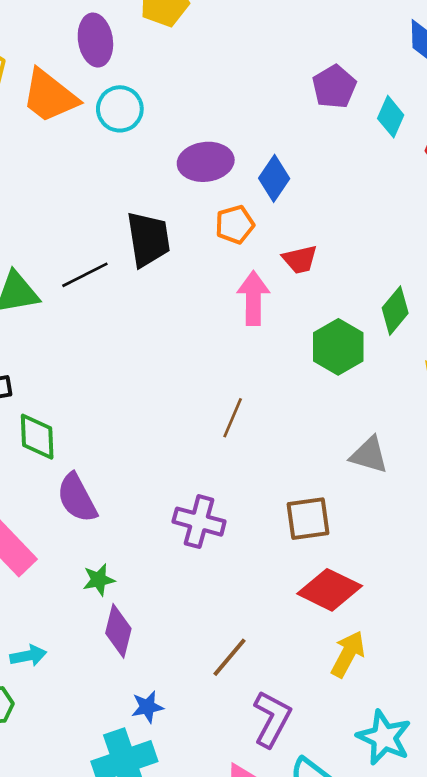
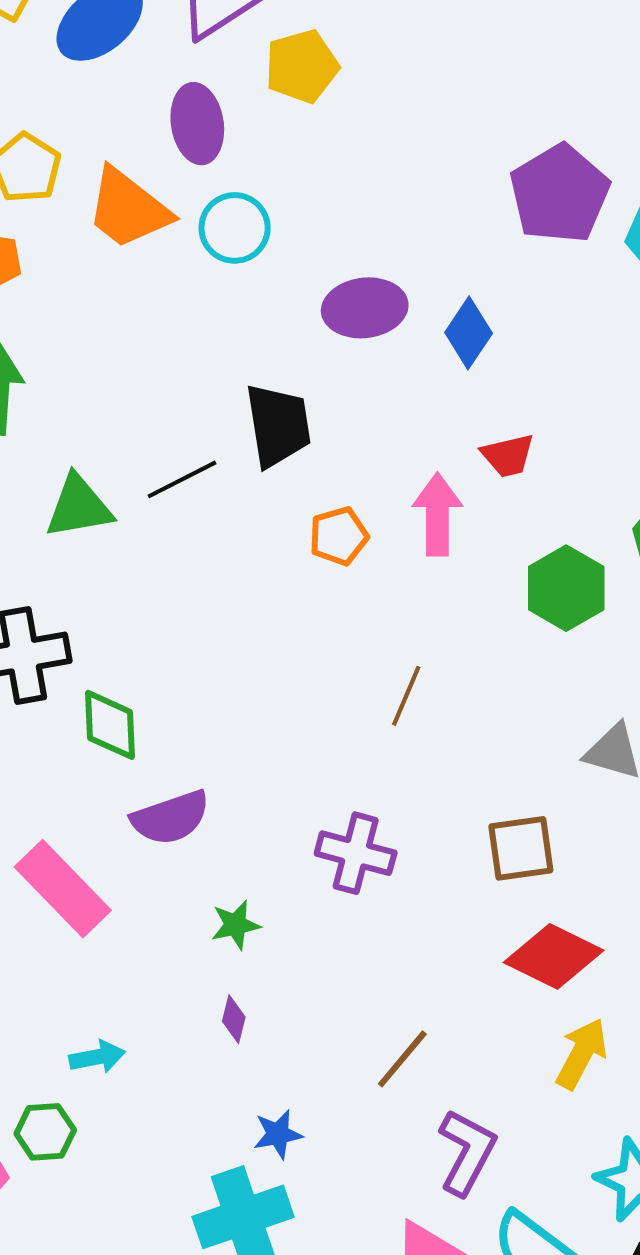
purple pentagon: (334, 87) -> (559, 194), size x1.5
orange pentagon: (235, 225) -> (339, 536), moved
purple semicircle: (77, 498) -> (171, 818), turned -81
green star: (99, 580) -> (236, 925), moved
purple diamond: (118, 631) -> (234, 1019), size x0.6

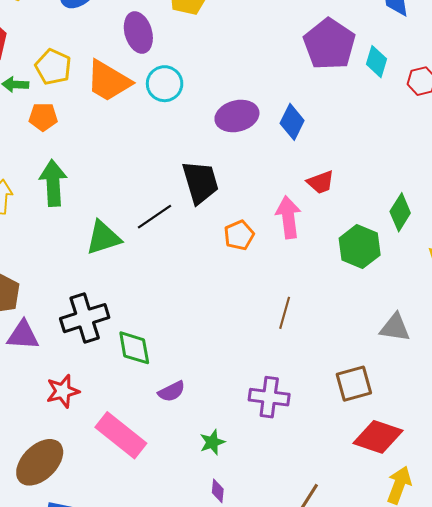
purple semicircle: (171, 818) -> (172, 391), size x0.7

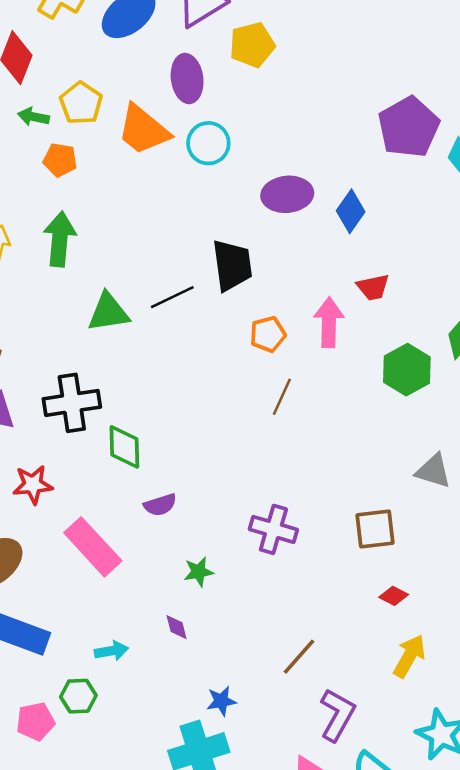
brown line: (285, 313) -> (282, 397), moved
red diamond: (378, 437) -> (394, 596), size x0.5
purple diamond: (218, 491) -> (177, 627), moved, turned -30

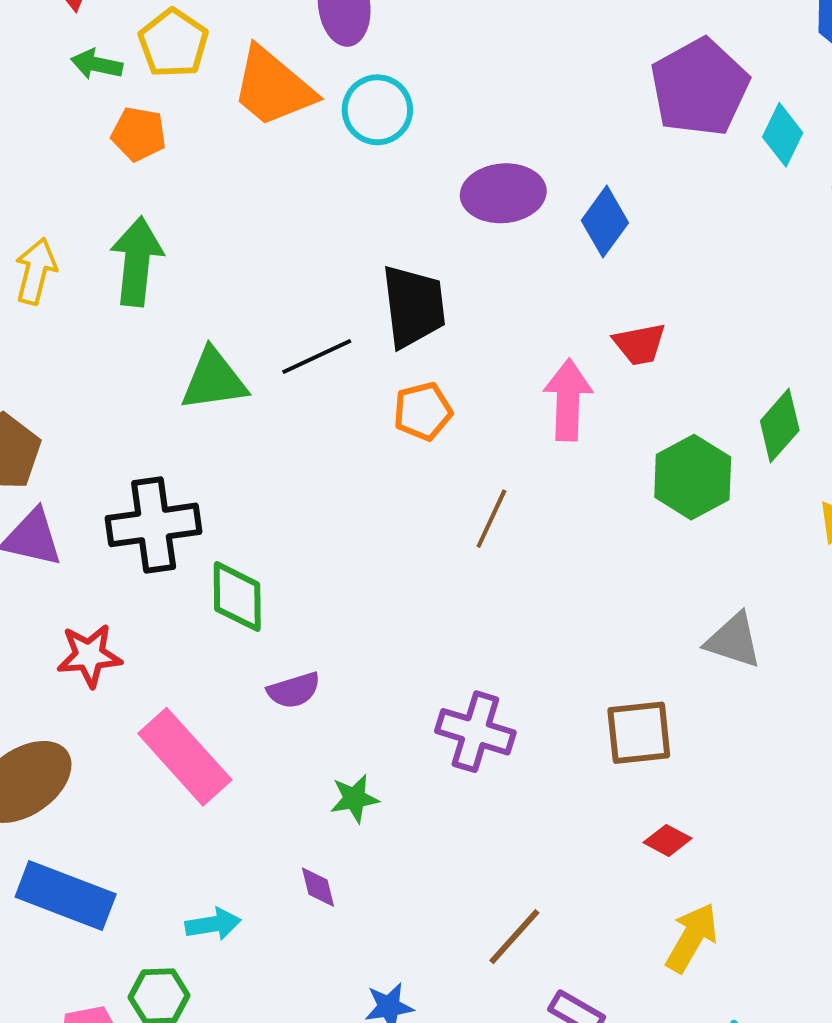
orange pentagon: (268, 334) -> (423, 411), moved

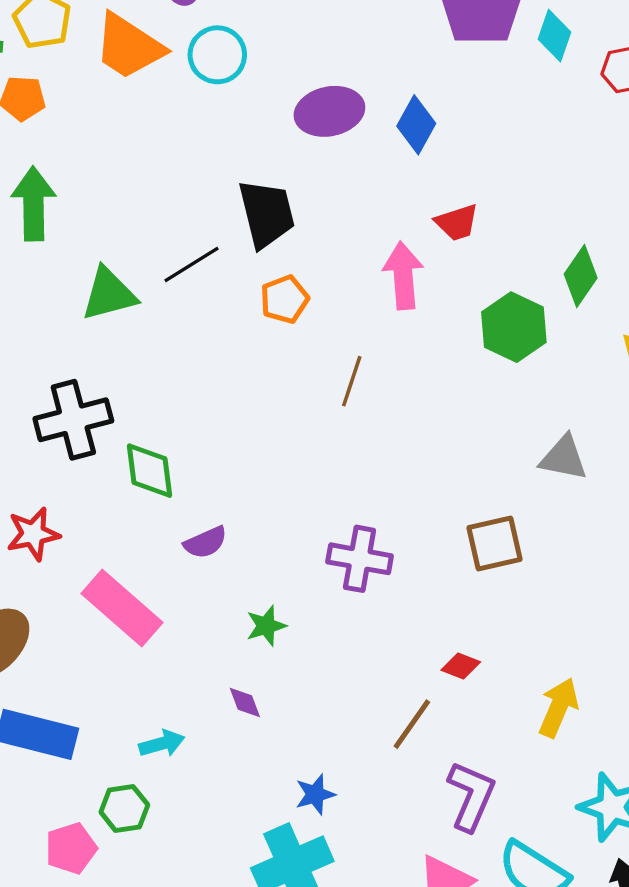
red diamond: (668, 840) -> (461, 666), moved

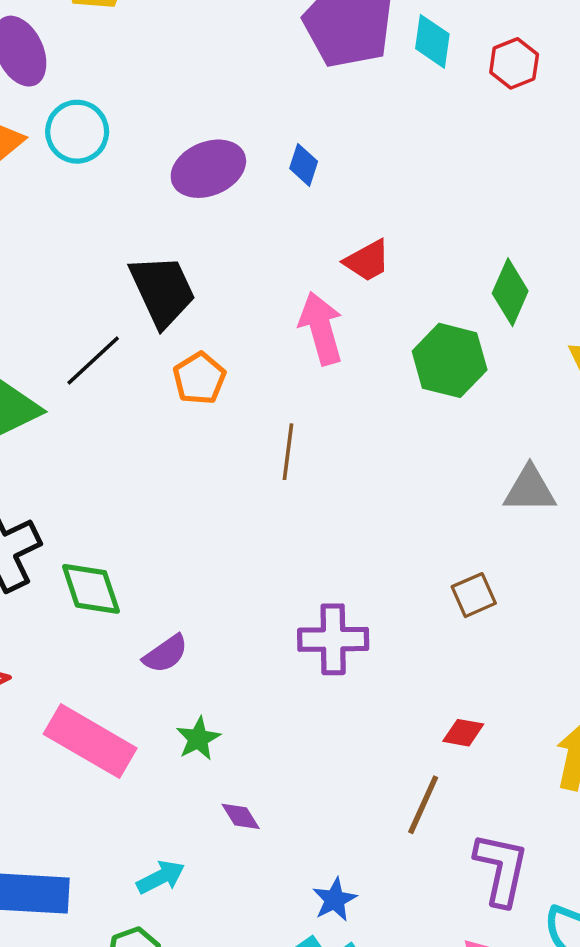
blue diamond: (416, 125) -> (304, 165), size x0.7
brown square: (495, 544) -> (474, 595), size x0.7
green star: (266, 626) -> (198, 739), moved

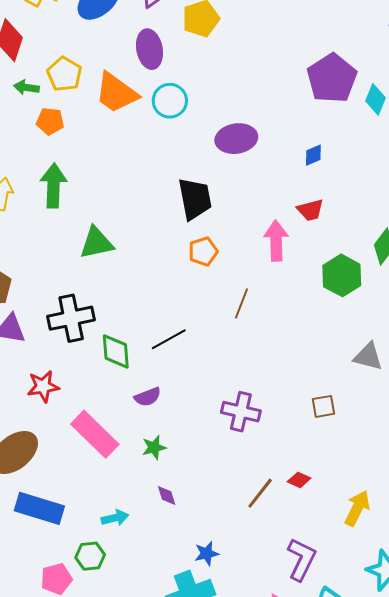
blue diamond: (304, 165) -> (313, 155), moved, turned 35
black line: (93, 361) -> (169, 339), moved
brown line: (423, 805) -> (260, 493), moved

